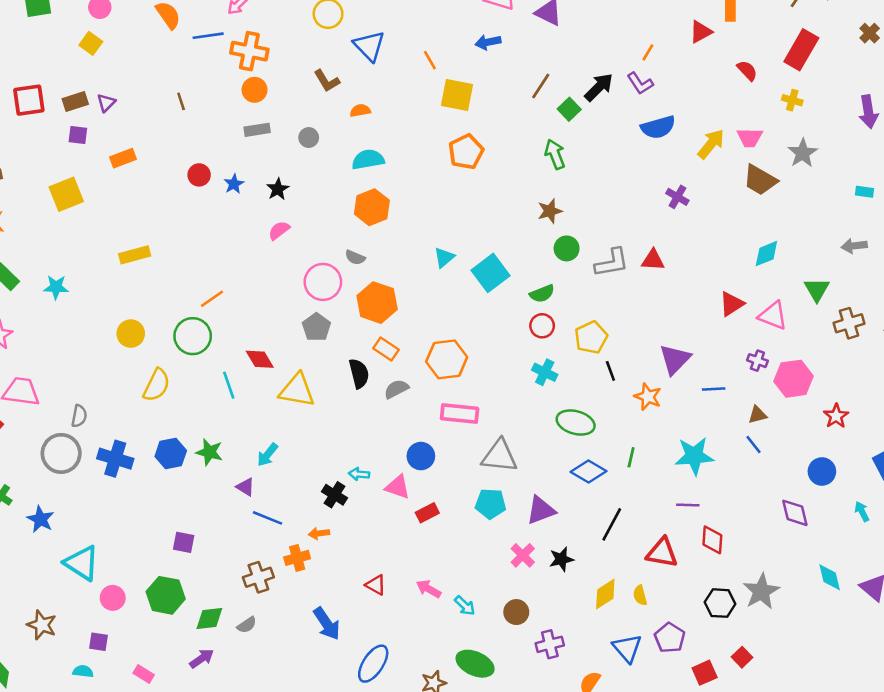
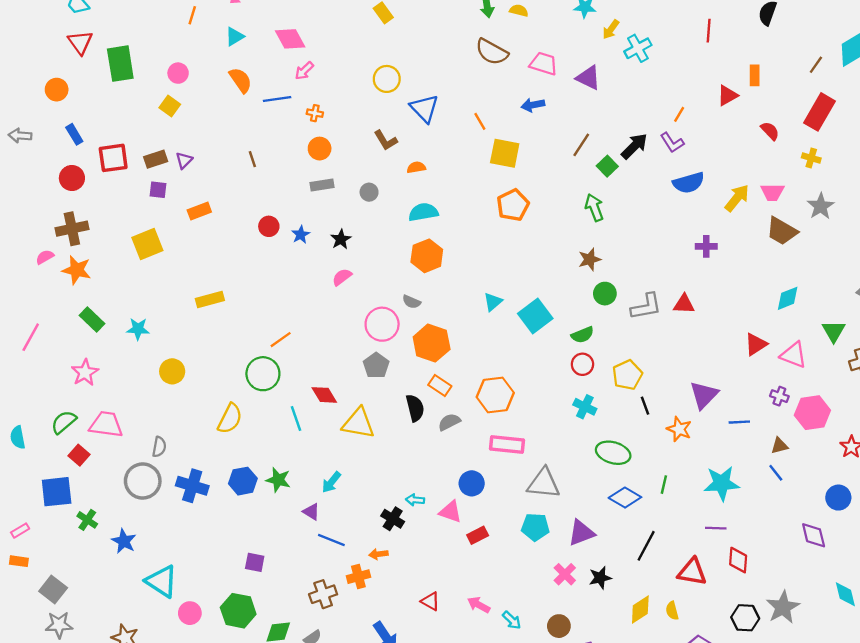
orange cross: (249, 51) -> (315, 113), size x0.5
purple cross: (677, 197) -> (706, 246), turned -30
yellow circle: (131, 334) -> (172, 371), moved

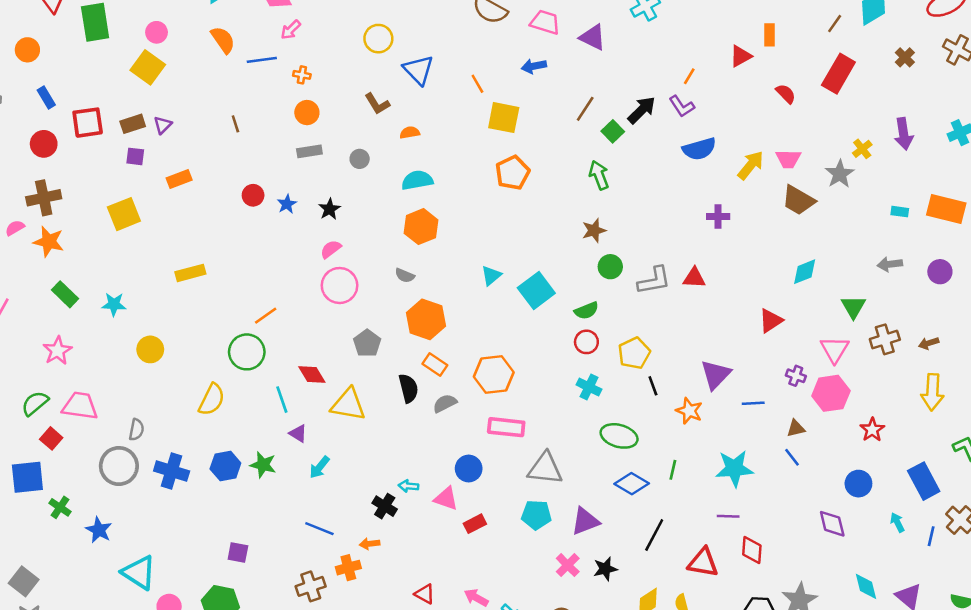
yellow square: (170, 106) -> (148, 67), size x1.5
yellow cross: (811, 158) -> (862, 149), moved, turned 36
pink circle: (382, 324) -> (340, 286), moved
pink triangle: (794, 355) -> (835, 349), moved, turned 40
purple triangle: (311, 512) -> (298, 433), moved

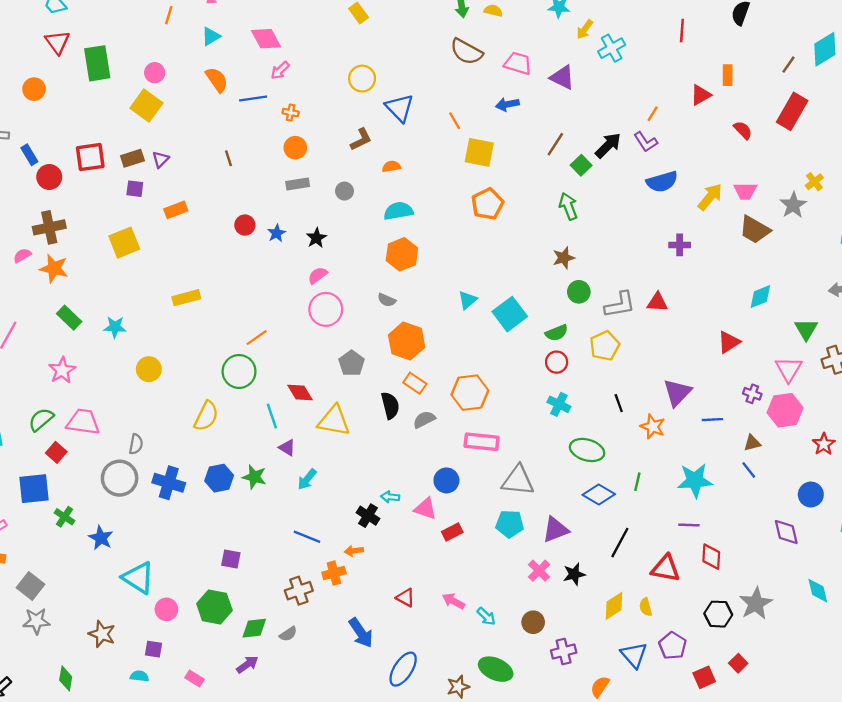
blue rectangle: (46, 97) -> (29, 155), moved
brown L-shape: (377, 104) -> (361, 139), turned -85
yellow pentagon: (634, 353) -> (605, 346), moved

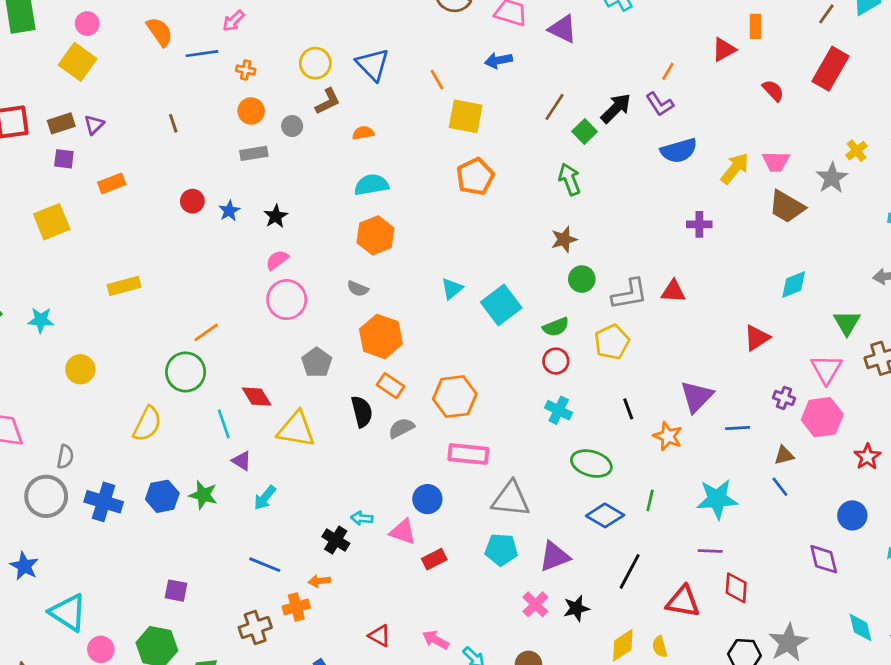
yellow circle: (362, 79) -> (315, 63), moved
gray circle: (344, 191) -> (292, 126), moved

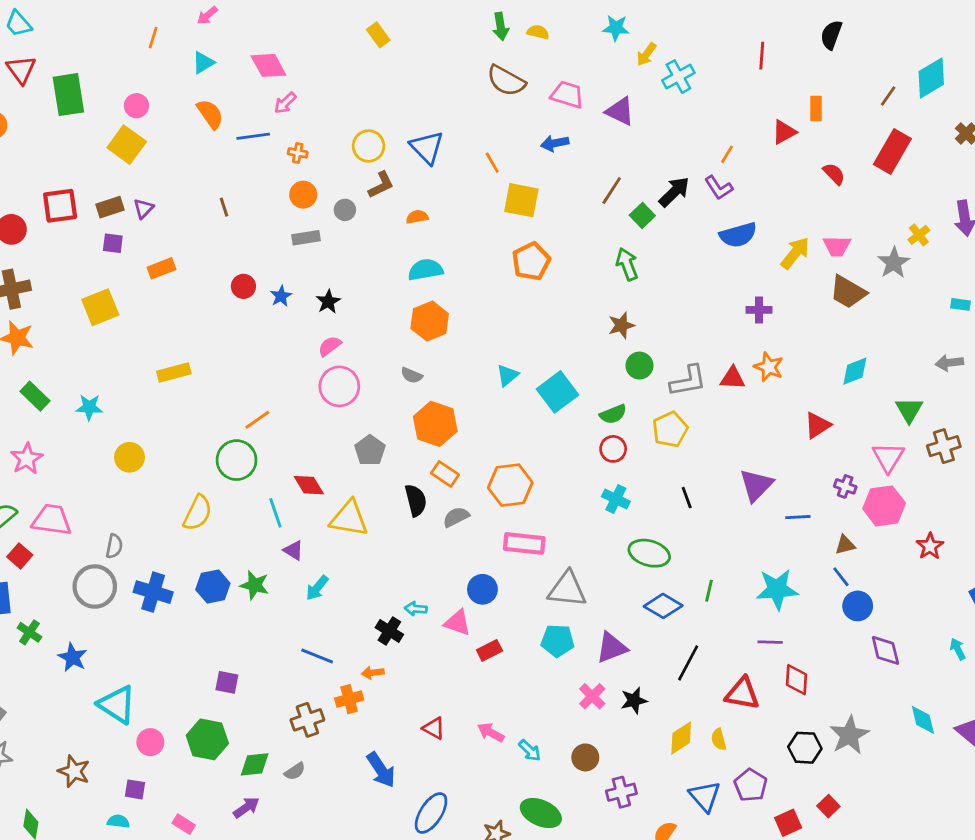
orange star: (668, 436) -> (769, 367), moved
blue circle: (852, 515) -> (858, 606), moved

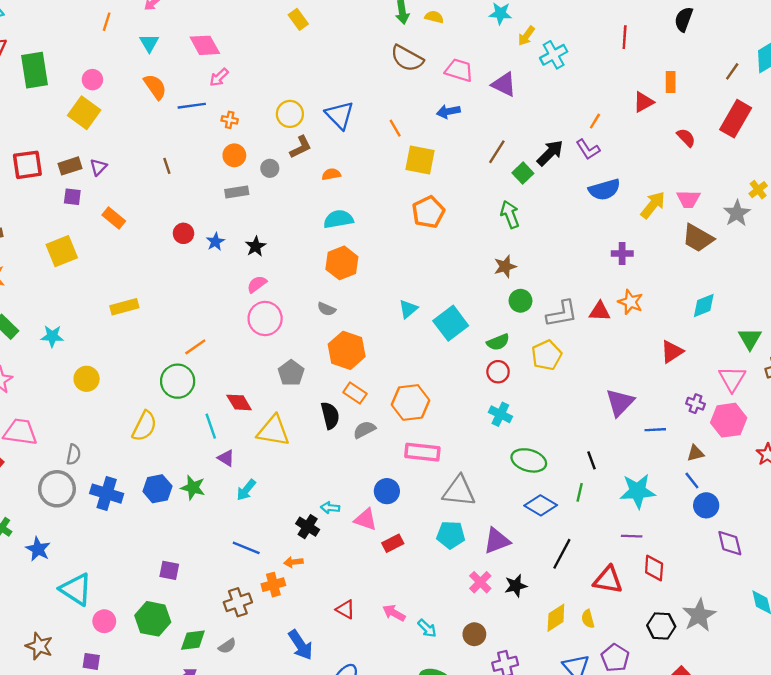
cyan triangle: (203, 63) -> (149, 43), turned -30
orange rectangle: (161, 268) -> (114, 218), turned 60
black line: (687, 498) -> (591, 460), moved

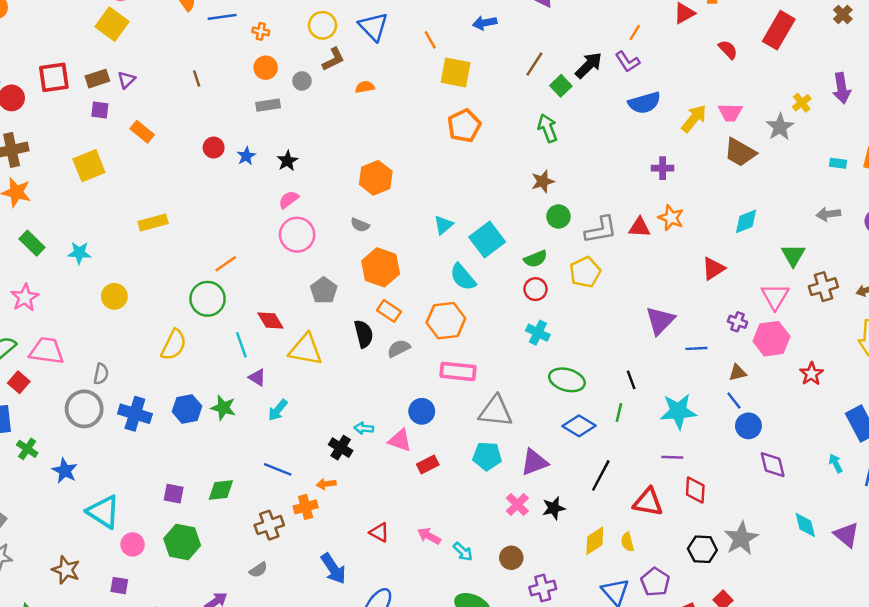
cyan semicircle: (338, 219) -> (463, 277), moved, turned -120
purple square: (169, 570) -> (174, 494), moved
green diamond: (193, 640) -> (221, 490), moved

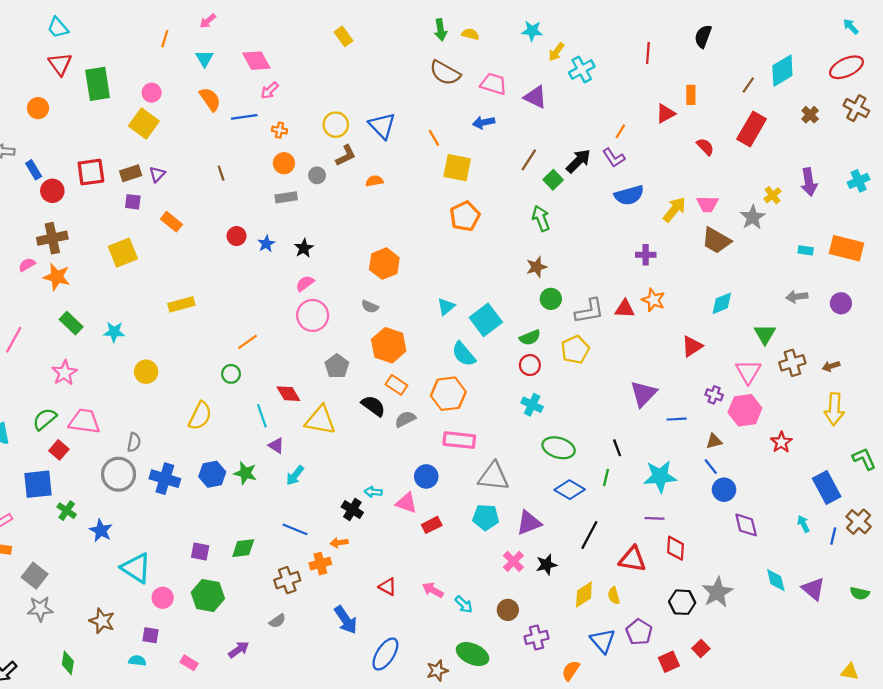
green circle: (208, 299) -> (231, 374), size x0.6
black semicircle: (364, 334) -> (373, 406), turned -40

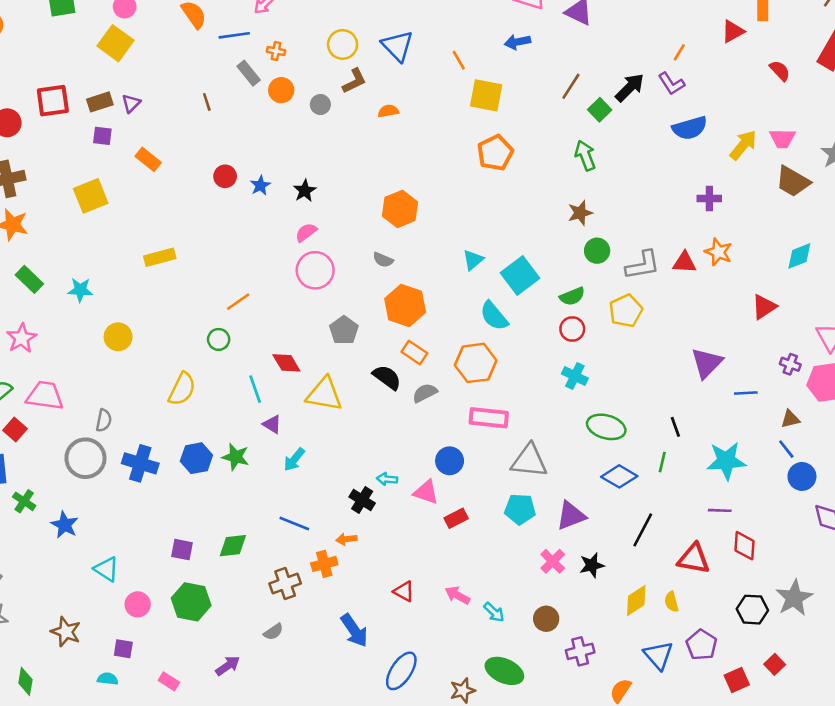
gray rectangle: (286, 197) -> (249, 73), moved, turned 60
cyan triangle: (136, 568) -> (106, 569), size x0.7

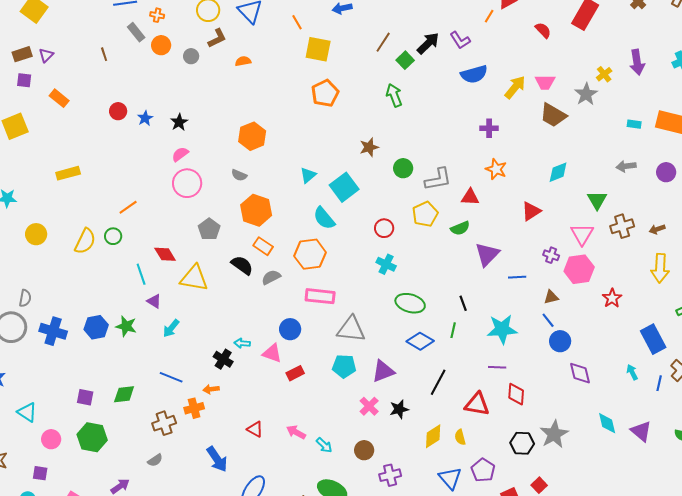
orange line: (679, 52) -> (489, 16), moved
brown star: (580, 213) -> (369, 147), moved
red triangle: (684, 262) -> (470, 197), moved
green semicircle: (572, 296) -> (460, 228), moved
yellow semicircle: (182, 389) -> (85, 241), moved

